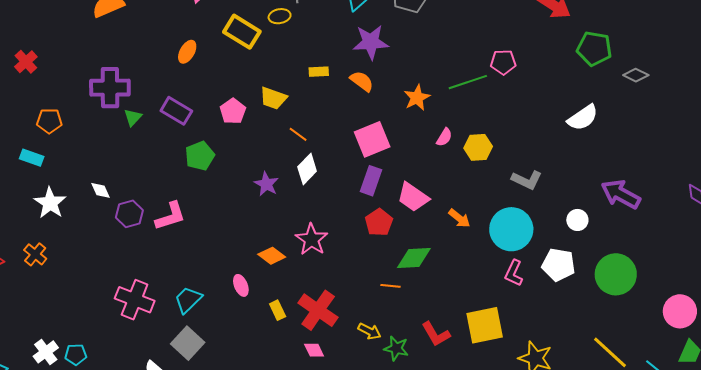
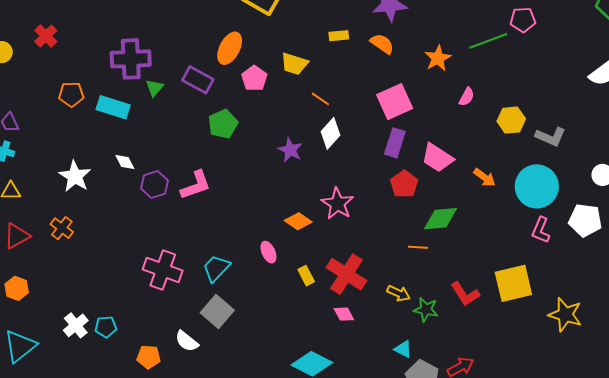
orange ellipse: (187, 52) -> (230, 48), moved, size x1.4
yellow hexagon: (478, 147) -> (511, 120), moved
cyan rectangle: (32, 158) -> (113, 107), moved, size x1.4

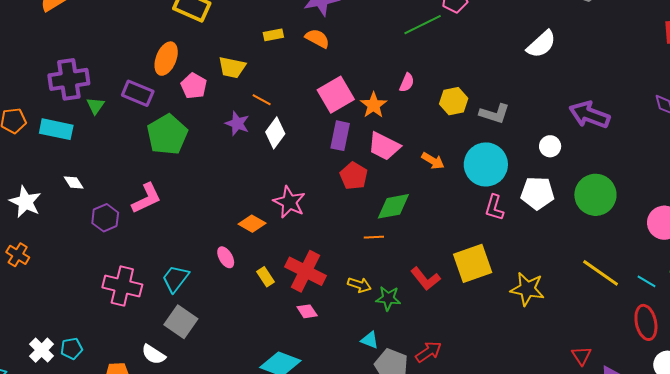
orange star: (438, 58) -> (374, 105), moved
green pentagon: (223, 124) -> (167, 135), size x1.4
purple star: (290, 150) -> (237, 123), moved
purple hexagon: (154, 184) -> (105, 218), moved

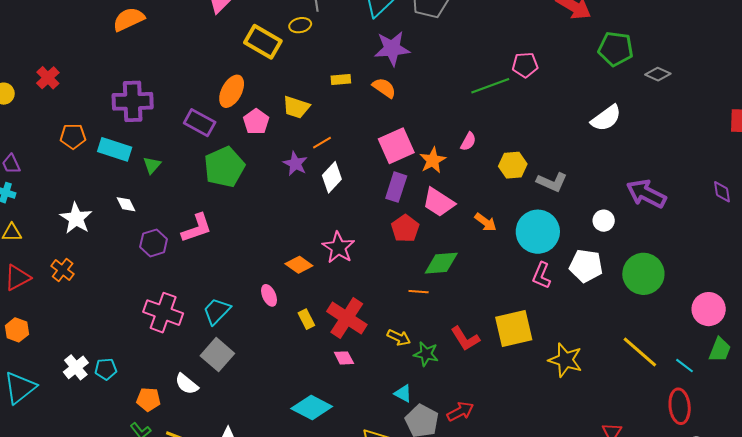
orange line: (262, 100) -> (322, 143), turned -66
green triangle: (96, 106) -> (152, 165), moved

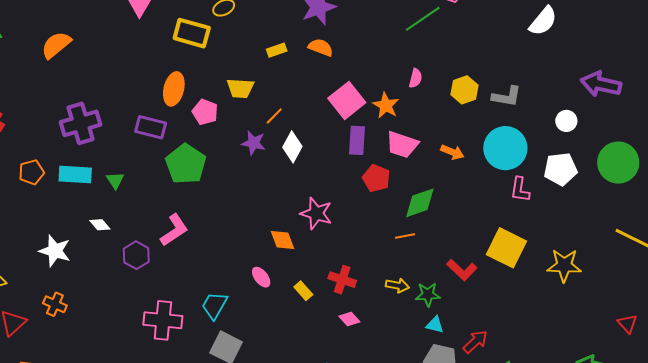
orange diamond: (299, 265) -> (282, 240), turned 48
red cross: (347, 318) -> (342, 280), size x0.7
yellow square: (514, 328) -> (506, 248), turned -36
cyan triangle: (403, 393) -> (435, 325), moved

